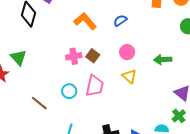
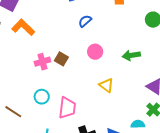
orange L-shape: (85, 21) -> (23, 27), moved
yellow triangle: (129, 76) -> (106, 85), moved
pink trapezoid: (95, 86) -> (67, 108), moved

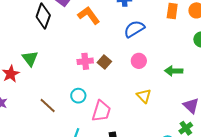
blue semicircle: (85, 21) -> (134, 29), size x1.5
orange L-shape: (23, 27) -> (89, 15), moved

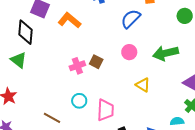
blue semicircle: (134, 29) -> (131, 19), moved
green triangle: (30, 58) -> (18, 60), moved
green arrow: (174, 71) -> (166, 53), size x1.4

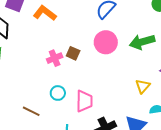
pink circle: (129, 52) -> (106, 42), size x1.5
yellow triangle: (143, 85) -> (143, 86), moved, turned 42

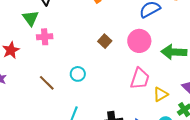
pink cross: (55, 58) -> (45, 37), moved
pink trapezoid: (84, 101) -> (140, 79), moved

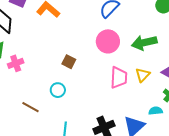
brown square: (105, 41) -> (69, 62), moved
yellow triangle: (161, 94) -> (143, 75), moved

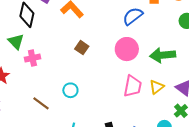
brown square: (69, 62) -> (82, 48), moved

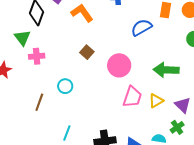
pink circle: (127, 49) -> (119, 65), moved
cyan circle: (70, 90) -> (65, 86), moved
brown line: (41, 103) -> (39, 102), turned 66

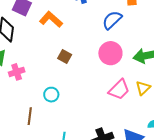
pink circle: (119, 65) -> (110, 53), moved
pink trapezoid: (132, 97) -> (119, 90), turned 40

